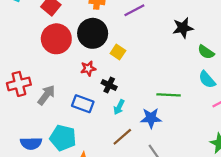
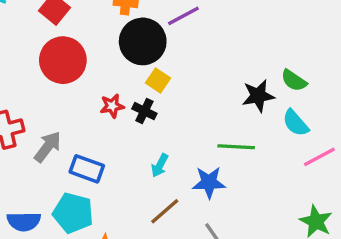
black star: (183, 28) -> (258, 96), moved
black circle: (93, 33) -> (143, 41), moved
black cross: (109, 85) -> (144, 111), moved
blue rectangle: (83, 104) -> (87, 169), moved

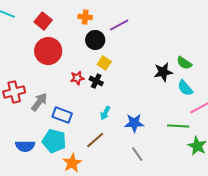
black circle: (143, 41) -> (95, 40), size x0.7
green line: (236, 147) -> (178, 126), moved
brown line: (165, 211) -> (95, 140), moved

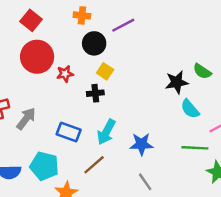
red star: (77, 78) -> (65, 74), moved
black cross: (96, 81) -> (95, 93), turned -32
cyan semicircle: (185, 88) -> (190, 109), moved
cyan arrow: (105, 113) -> (106, 132), size x1.5
blue rectangle: (62, 115) -> (69, 132), moved

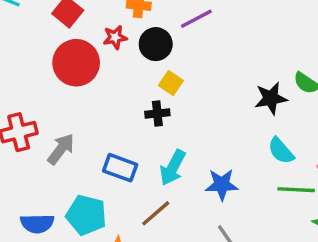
red star: (65, 74) -> (115, 37), moved
cyan semicircle: (190, 109) -> (281, 151), moved

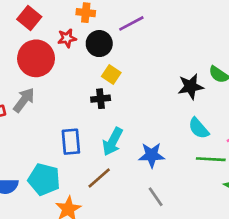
gray arrow: (61, 149) -> (24, 100), moved
blue rectangle: (120, 168) -> (71, 142), turned 65

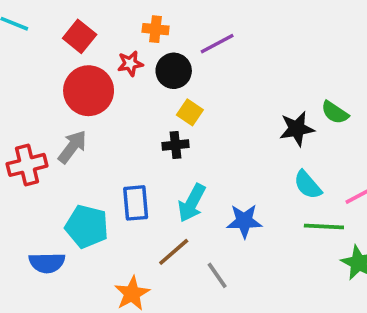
cyan pentagon: (44, 179) -> (87, 227), moved
gray line: (156, 197) -> (217, 275), moved

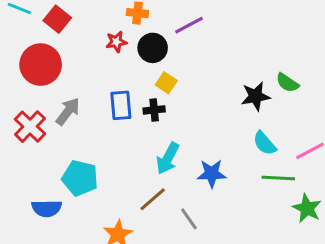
red square: (80, 36) -> (57, 19), moved
red circle: (89, 91) -> (41, 65), moved
red cross: (27, 165) -> (30, 127), turned -32
blue rectangle: (136, 203) -> (121, 105), moved

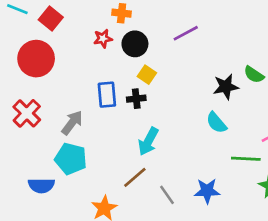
purple line: (189, 25) -> (186, 33), moved
gray arrow: (68, 111) -> (72, 123), moved
cyan semicircle: (265, 143) -> (216, 123), moved
blue star: (212, 174) -> (207, 191), moved

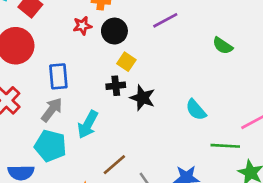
green semicircle: (254, 75) -> (223, 46), moved
black star: (226, 87) -> (142, 98), moved, turned 30
blue rectangle: (107, 95) -> (58, 76), moved
cyan arrow: (148, 141) -> (88, 124), moved

